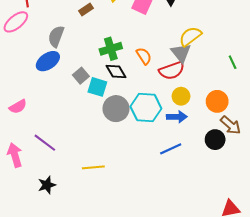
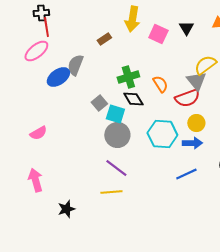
blue ellipse: (48, 61) -> (58, 77), moved
gray circle: (116, 109) -> (117, 135), moved
purple line: (45, 143) -> (116, 168), moved

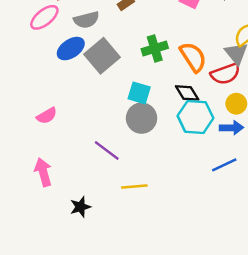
gray semicircle: (75, 65) -> (86, 20), moved, turned -125
orange semicircle: (160, 84) -> (193, 57), size x1.5
black diamond: (133, 99) -> (187, 93), moved
gray square: (99, 103) -> (102, 56), moved, size x1.8
purple line: (116, 168) -> (107, 151), moved

